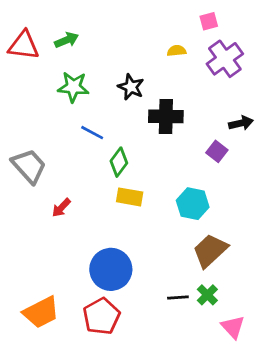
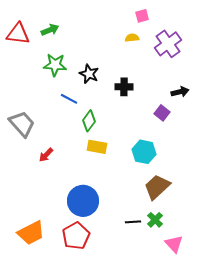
pink square: (209, 21) -> (142, 16), moved
black star: (131, 87) -> (89, 74), moved
black cross: (166, 116) -> (124, 87), size x0.7

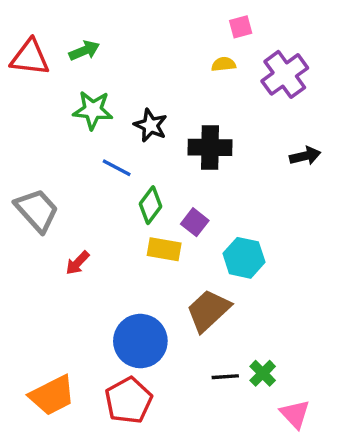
black cross: (124, 87) -> (210, 147), size x1.4
purple square: (162, 113) -> (195, 222), moved
brown trapezoid: (157, 187) -> (208, 310), moved

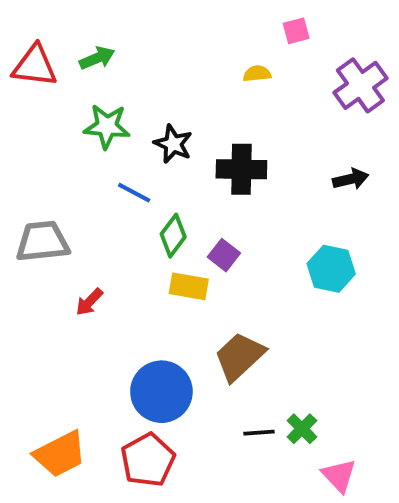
pink square: (241, 27) -> (296, 31), moved
purple cross: (285, 74) -> (360, 85), moved
gray trapezoid: (37, 210) -> (42, 241), turned -54
cyan hexagon: (244, 258) -> (331, 269), moved

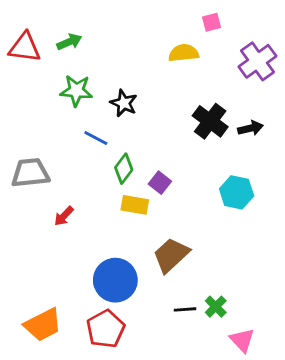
yellow semicircle: (257, 74) -> (184, 53), size x1.5
black cross: (241, 169) -> (210, 121), moved, turned 36

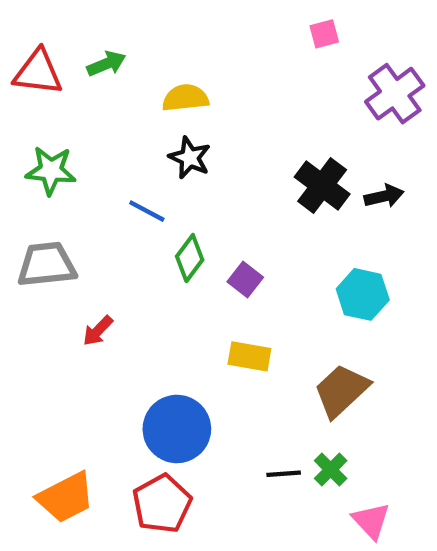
yellow semicircle: (184, 53) -> (185, 98), moved
green star: (76, 91) -> (51, 171), moved
yellow rectangle: (135, 205) -> (249, 356), moved
brown trapezoid: (171, 255) -> (341, 391), moved

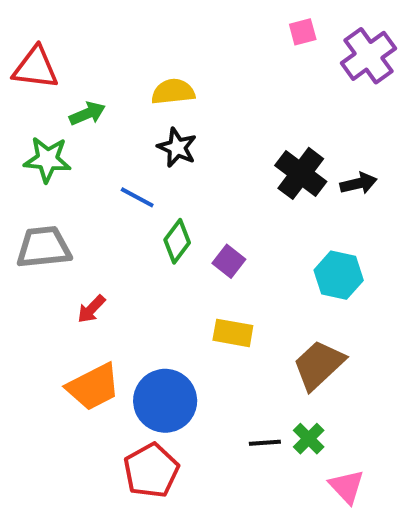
green arrow: (106, 64) -> (87, 114), moved
purple cross: (395, 94) -> (369, 56), moved
orange trapezoid: (66, 497) -> (93, 387), moved

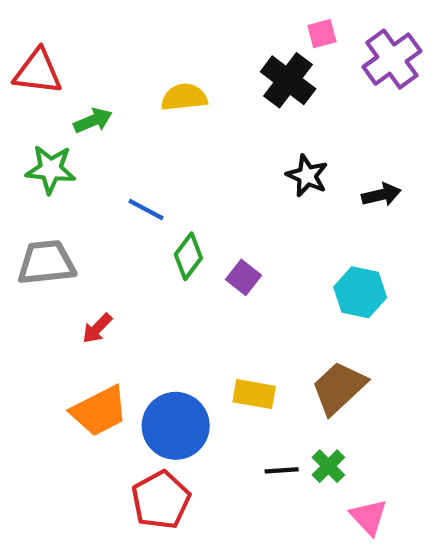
black star: (177, 148) -> (307, 176), moved
black cross: (301, 173) -> (288, 80), moved
yellow rectangle: (233, 333) -> (254, 394), moved

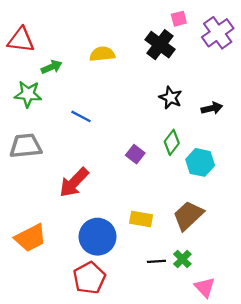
green diamond: (188, 256) -> (172, 142), moved
red arrow: (97, 328) -> (74, 182), moved, size x1.8
orange trapezoid: (99, 411) -> (30, 238), moved

